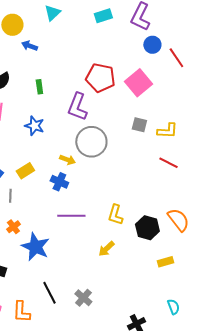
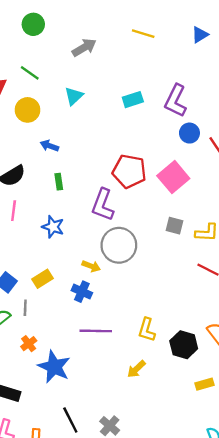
blue arrow: (29, 46) -> (49, 146), moved

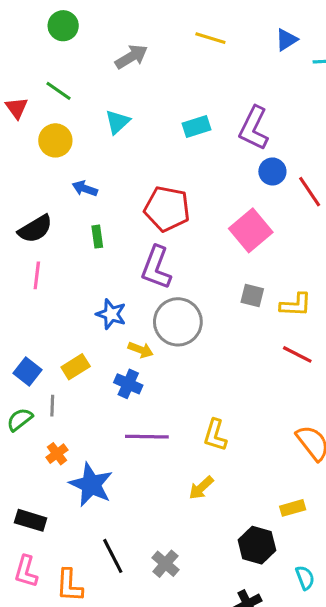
red pentagon: (129, 171) -> (167, 209), moved
blue star: (53, 227) -> (111, 314), moved
black hexagon: (184, 345) -> (257, 545), moved

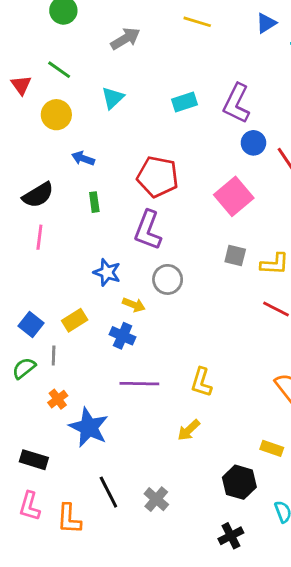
gray circle: (178, 322) -> (168, 279), size x0.7
yellow rectangle: (293, 508) -> (272, 448), turned 35

